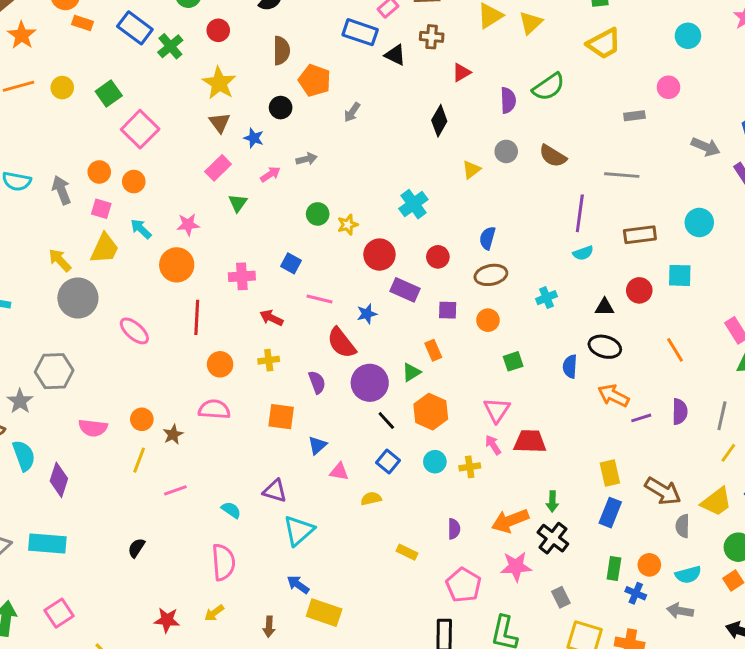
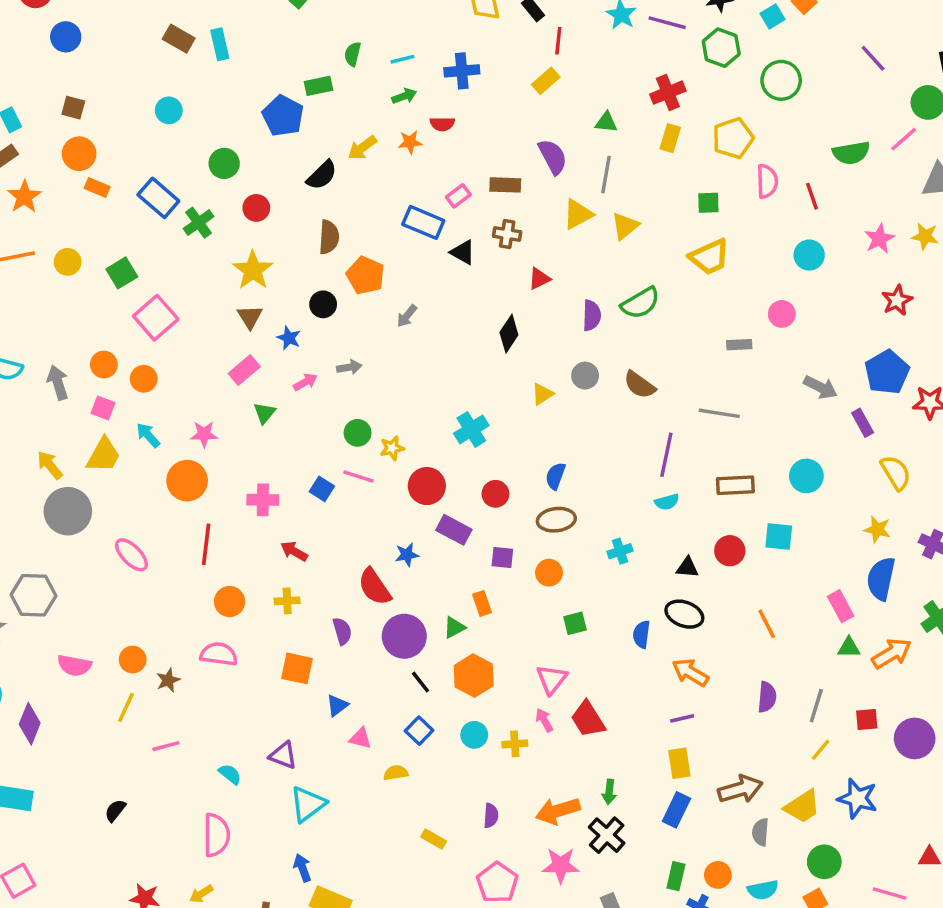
pink line: (319, 299) -> (358, 477), moved
purple line: (641, 418) -> (682, 718), moved
red trapezoid: (530, 441) -> (588, 719), turned -128
brown arrow: (663, 491) -> (740, 789), turned -51
blue arrow: (298, 585) -> (302, 868), turned 30

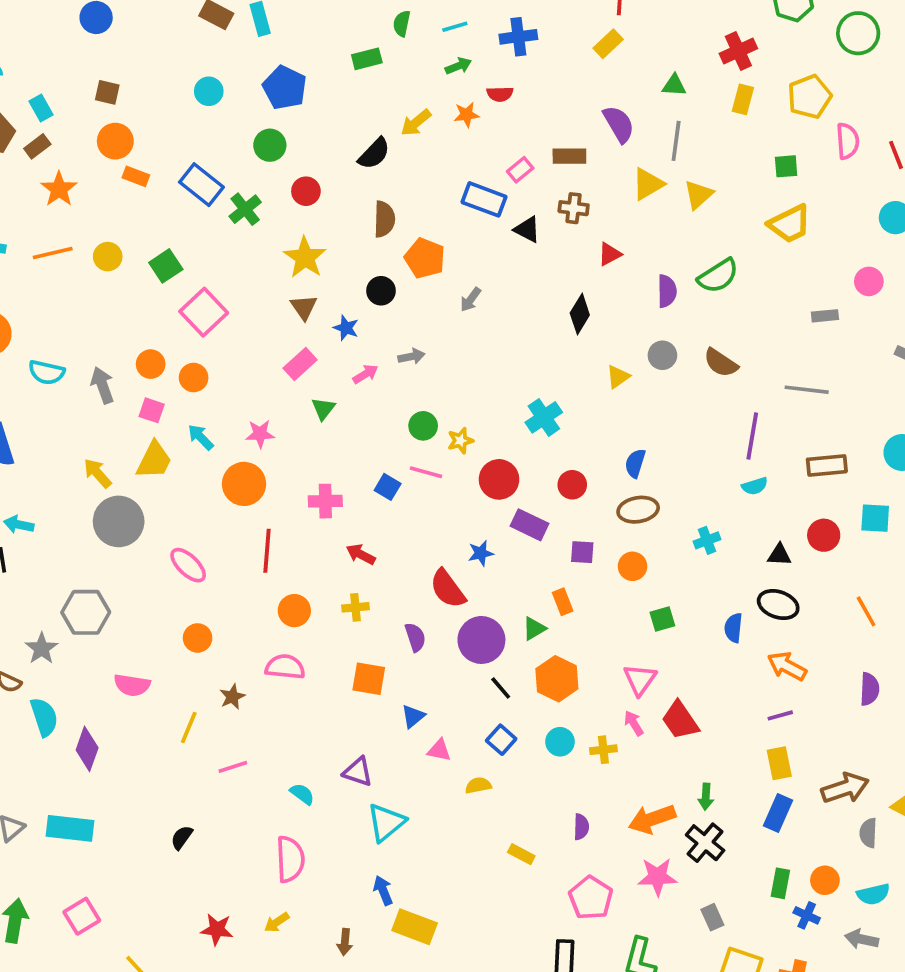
blue pentagon: (283, 116) -> (285, 88), moved
orange circle: (133, 660) -> (198, 638), moved

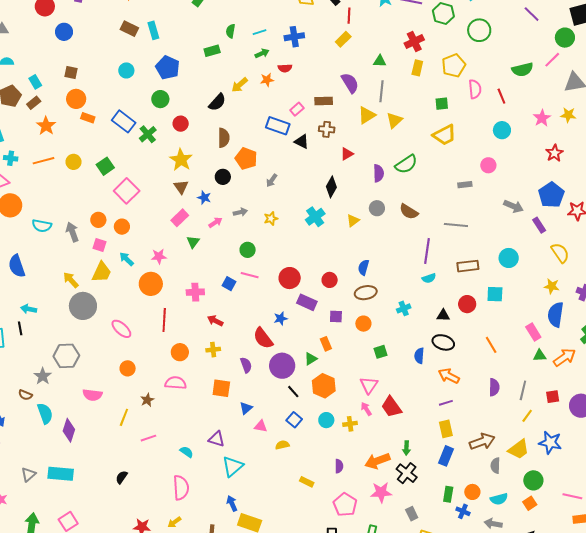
cyan cross: (544, 417) -> (315, 217), moved
yellow star: (460, 441) -> (271, 218), moved

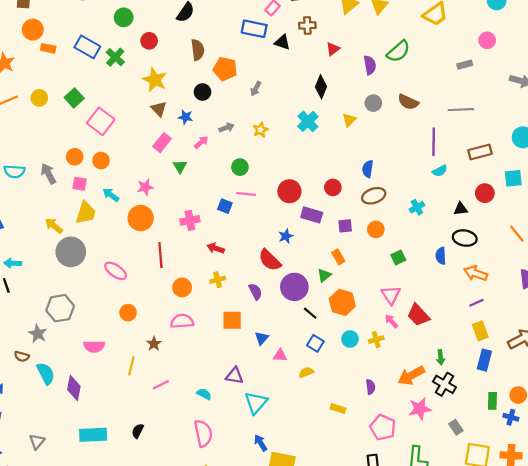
cyan rectangle: (61, 474) -> (93, 435), moved

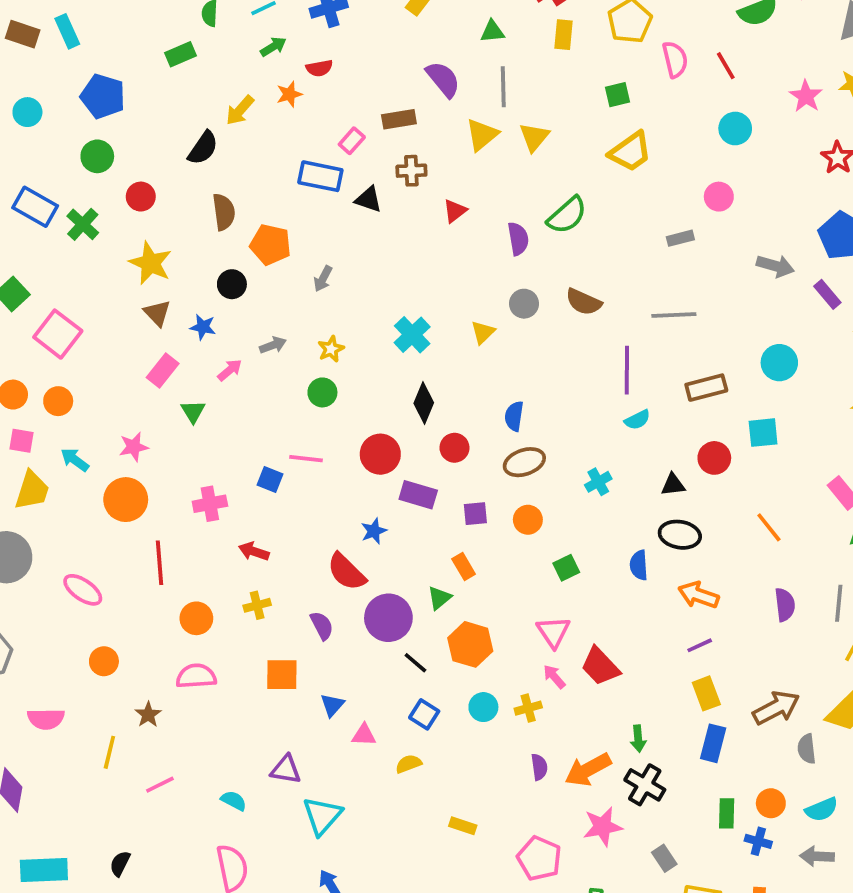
black diamond: (321, 87) -> (424, 403), moved
green circle: (240, 167) -> (322, 392), moved
purple semicircle: (370, 387) -> (539, 767), moved

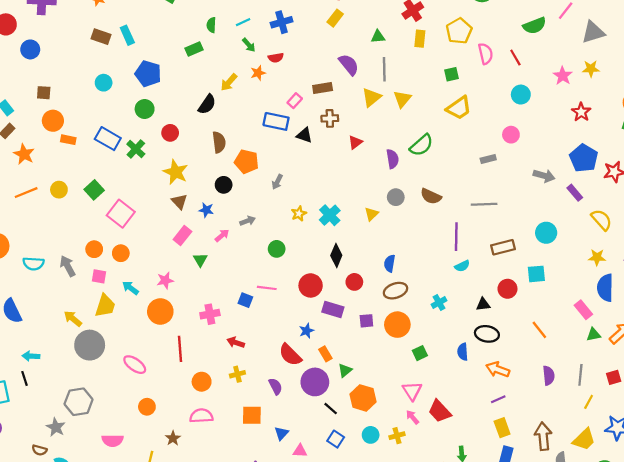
green arrow: (273, 47) -> (249, 45), turned 80
yellow star: (331, 349) -> (299, 214), moved
orange circle: (528, 520) -> (397, 325), size x1.5
orange rectangle: (464, 567) -> (325, 354), moved
brown arrow: (776, 708) -> (543, 436), turned -68

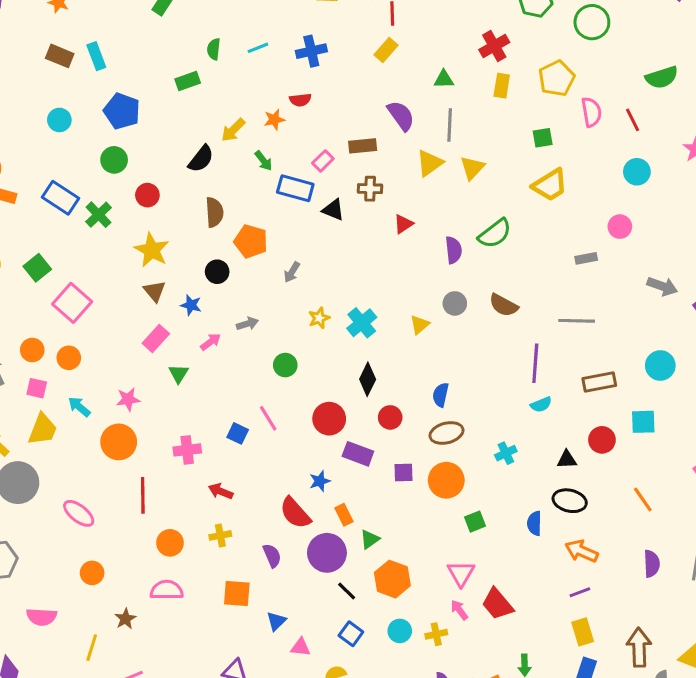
green arrow: (249, 45) -> (263, 161), moved
pink line: (267, 288) -> (268, 418), turned 48

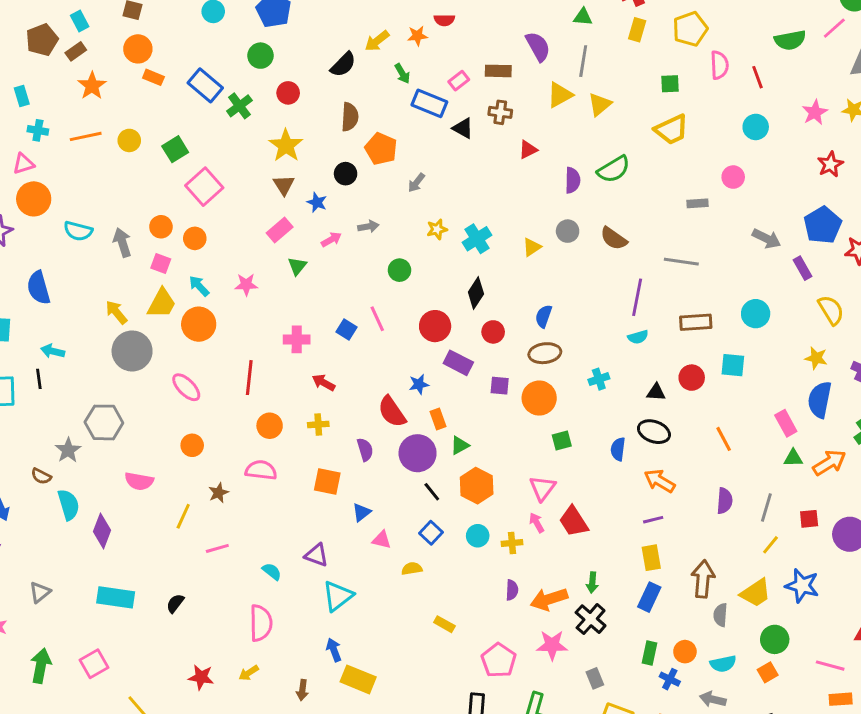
orange circle: (119, 442) -> (199, 324), moved

